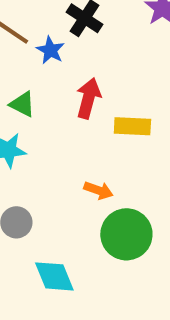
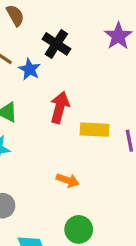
green circle: (126, 234) -> (79, 229), moved, size x0.7

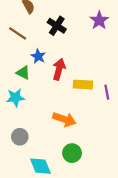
blue star: (30, 69) -> (38, 56), moved
orange arrow: (68, 180) -> (64, 119), size x1.5

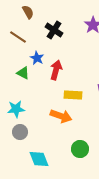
yellow rectangle: (83, 85) -> (73, 95), moved
cyan star: (15, 98) -> (16, 109), moved
green circle: (72, 153) -> (80, 149), moved

